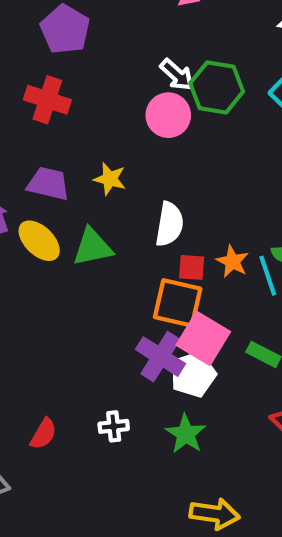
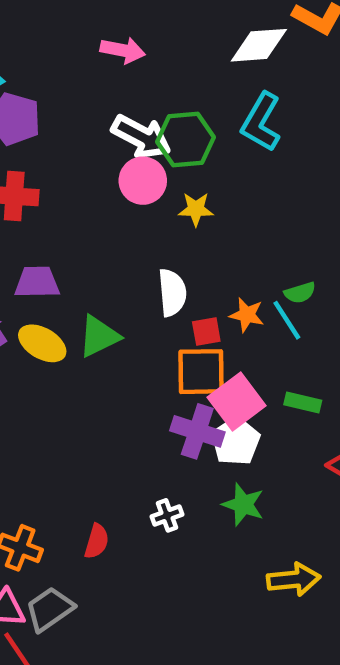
white arrow: (177, 75) -> (141, 137), size x1.5
yellow star: (110, 179) -> (196, 209), moved
pink square: (203, 338) -> (237, 402), turned 36

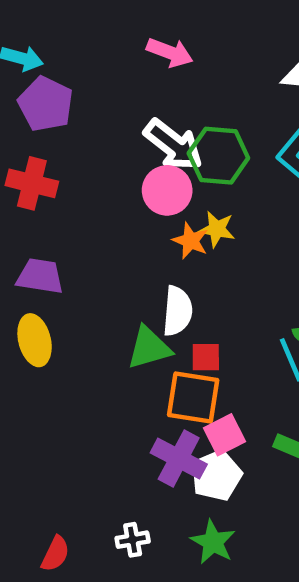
orange star: (247, 315) -> (190, 241), moved
green triangle: (99, 336) -> (149, 348), moved
yellow ellipse: (42, 343) -> (35, 340), turned 36
pink square: (237, 402) -> (224, 435), size x0.7

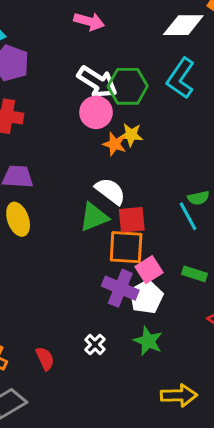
white semicircle: (178, 311) -> (110, 191), turned -52
red square: (206, 357) -> (132, 220), size x1.4
white cross: (133, 540) -> (95, 345), turned -30
red semicircle: (55, 554) -> (45, 359), turned -45

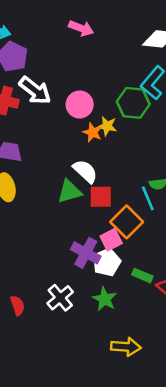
white arrow: (97, 82) -> (35, 90), moved
green hexagon: (128, 86) -> (133, 103), moved
orange square: (126, 247) -> (127, 222), moved, turned 36
green rectangle: (195, 274) -> (142, 276), moved
white cross: (95, 345) -> (60, 298), size x1.5

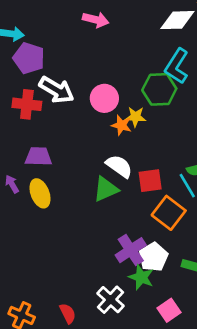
red square: (101, 197) -> (150, 181), moved
pink square: (111, 240) -> (169, 310), moved
purple cross: (86, 253) -> (131, 250), turned 36
green star: (105, 299) -> (141, 277), moved

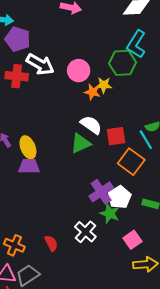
purple trapezoid: (38, 157) -> (29, 166), moved

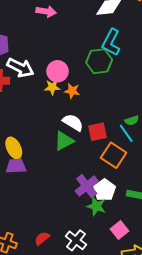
yellow star: (104, 85) -> (52, 87), moved
white cross: (85, 232) -> (76, 240), moved
red semicircle: (51, 243) -> (42, 238), turned -98

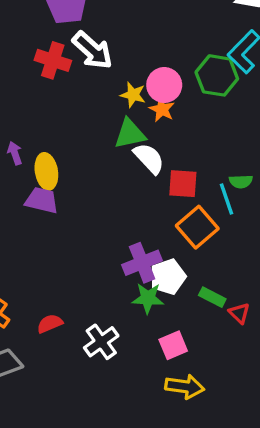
pink circle: (58, 71) -> (164, 85), moved
green triangle: (64, 141) -> (130, 134), moved
green star: (96, 206) -> (148, 298), turned -30

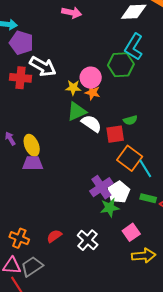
green semicircle: (241, 181) -> (130, 120), moved
cyan line: (227, 199) -> (145, 168), moved

